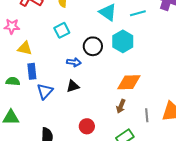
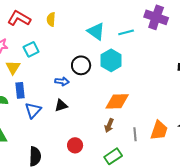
cyan square: (62, 30) -> (31, 49), moved
yellow triangle: (25, 48) -> (13, 67), turned 49

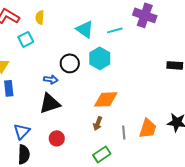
cyan square: (31, 49) -> (26, 39), moved
black triangle: (61, 105) -> (50, 103), size x1.6
blue triangle: (33, 110) -> (22, 131), moved
red circle: (75, 145) -> (57, 138), moved

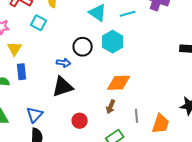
cyan square: (26, 39) -> (39, 23), turned -35
orange trapezoid: (148, 128) -> (161, 124), moved
red circle: (57, 138) -> (80, 121), moved

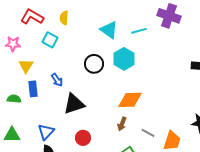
blue arrow: (64, 63) -> (57, 80), moved, turned 48
gray line: (137, 116) -> (148, 133), turned -56
red circle: (80, 121) -> (83, 138), moved

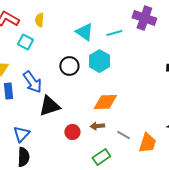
blue arrow: (57, 80) -> (32, 82), size x1.6
brown arrow: (122, 124) -> (97, 126), turned 64
red circle: (83, 138) -> (72, 132), moved

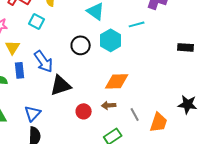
cyan line: (114, 33) -> (137, 24), moved
gray line: (123, 135) -> (135, 114), turned 32

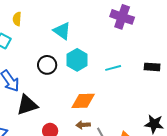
cyan line: (137, 24) -> (113, 68), moved
brown arrow: (109, 105) -> (83, 125), moved

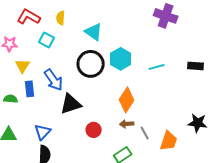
cyan triangle: (62, 31) -> (94, 32), moved
black circle: (47, 65) -> (91, 64), size x1.4
orange diamond: (83, 101) -> (127, 100), turned -55

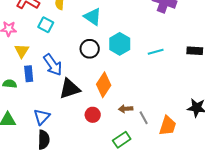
black circle: (91, 64) -> (90, 49), size x0.7
orange diamond: (127, 100) -> (104, 85), moved

